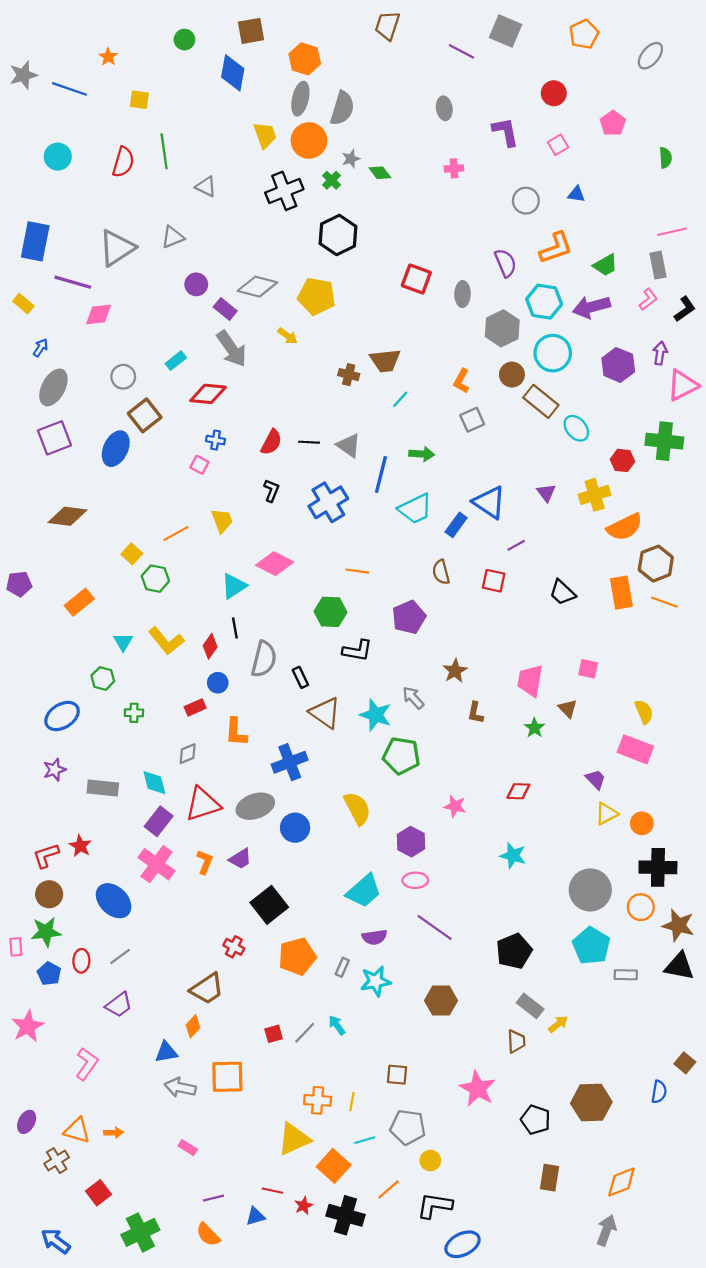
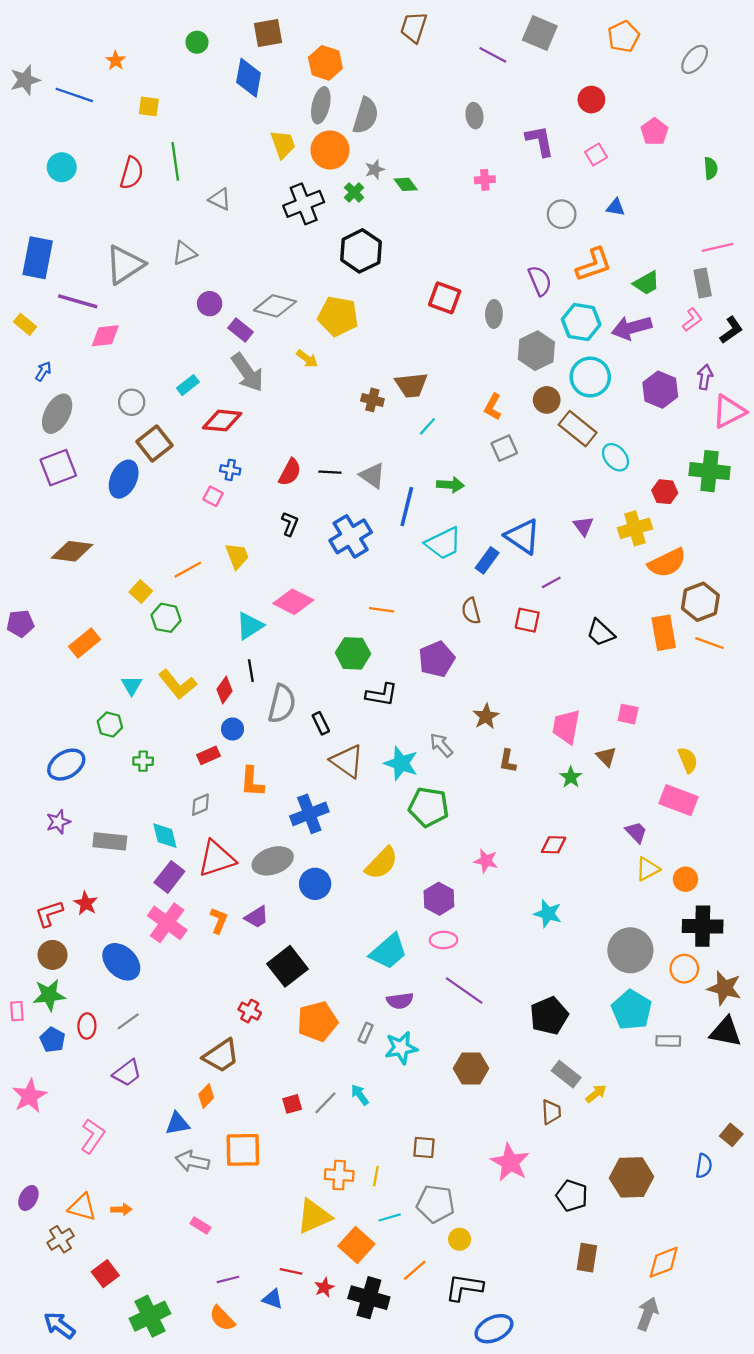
yellow semicircle: (357, 808) -> (382, 863), turned 72
blue triangle: (255, 1216) -> (273, 1299), turned 36

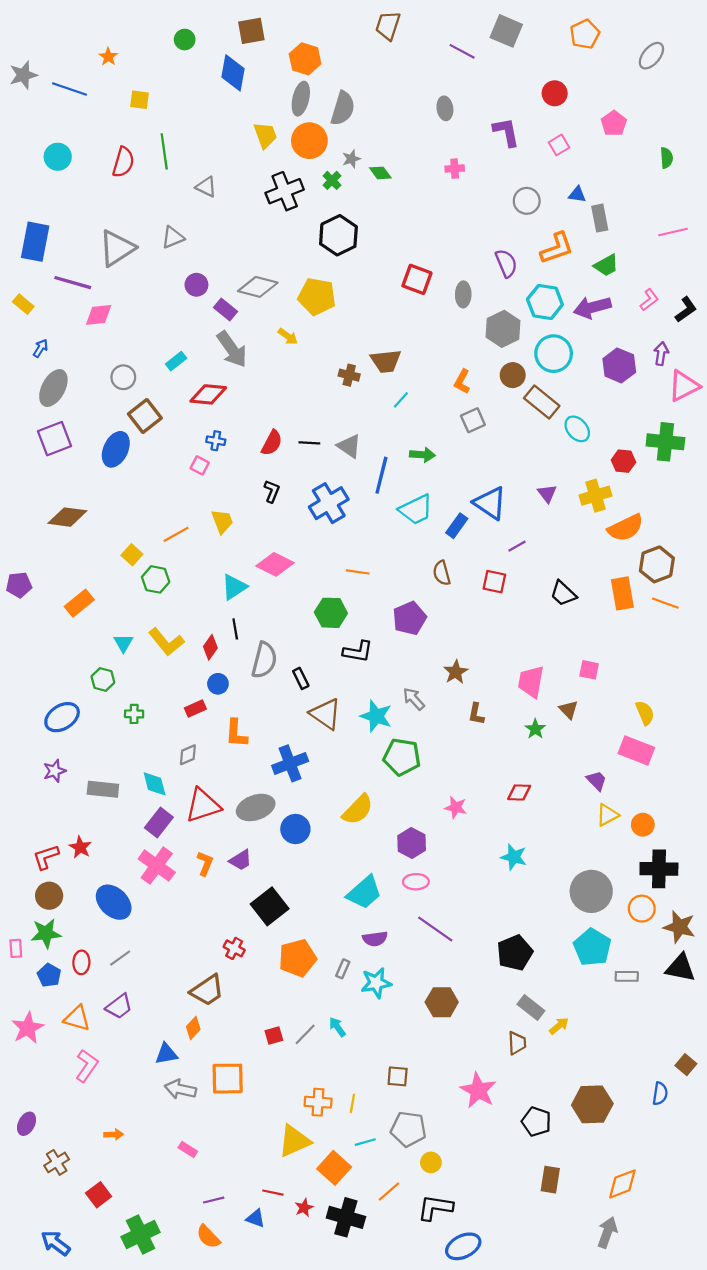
gray rectangle: (703, 283) -> (600, 218), moved
orange triangle: (82, 1207) -> (77, 1018), moved

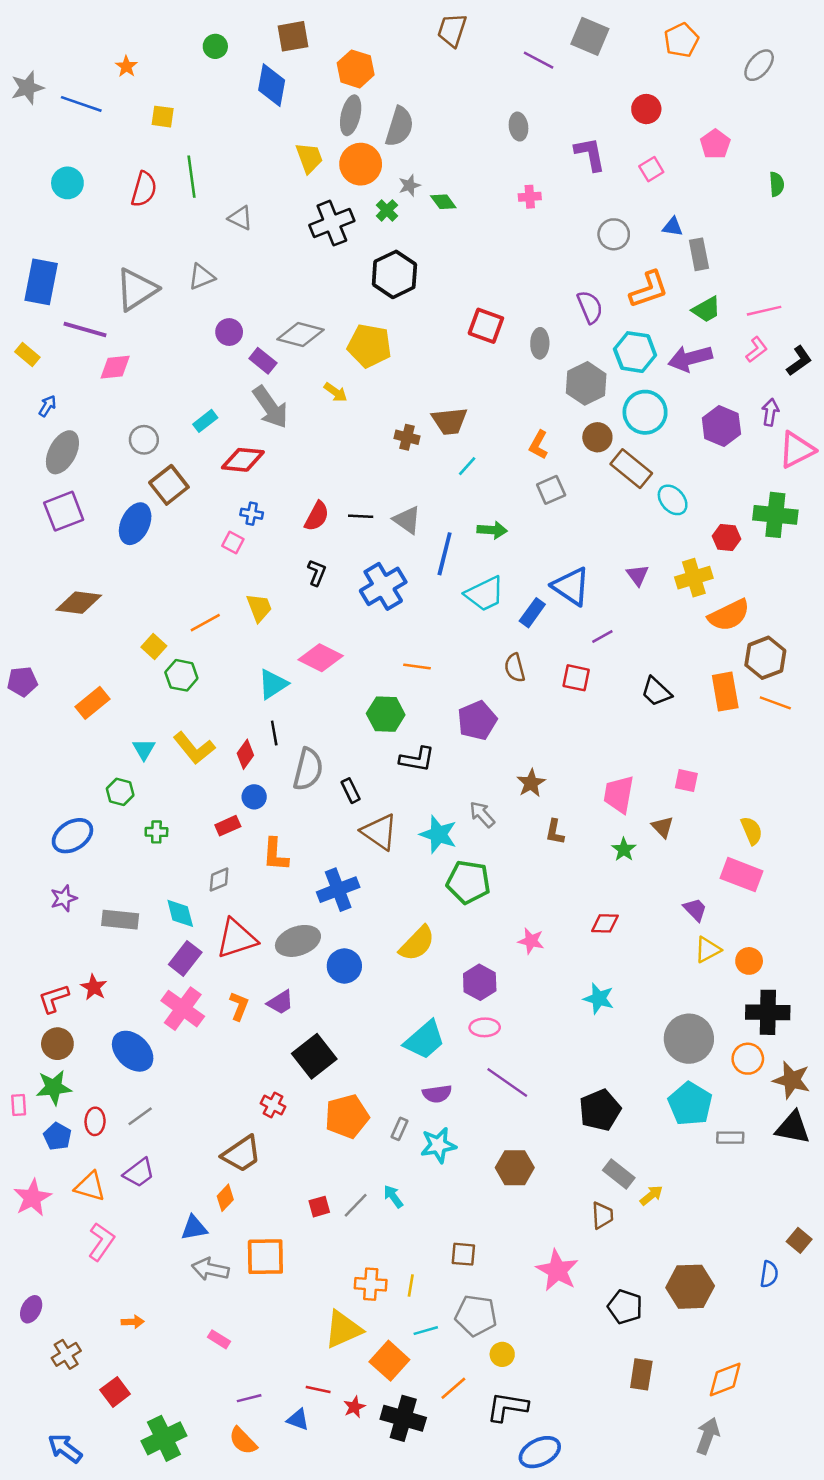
pink line: (673, 232) -> (764, 311), moved

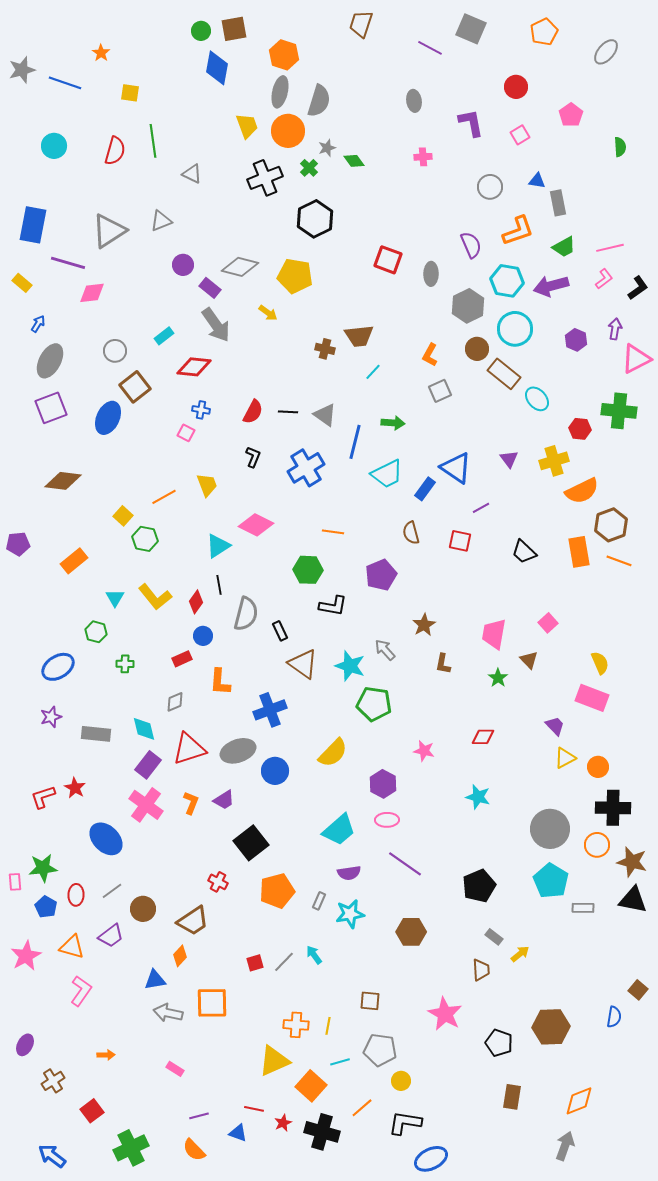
green circle: (215, 46) -> (201, 31), moved
purple hexagon: (721, 426) -> (576, 340), size x0.7
pink square: (686, 781) -> (548, 623), turned 36
brown circle: (57, 1044) -> (143, 909), moved
gray rectangle: (619, 1174) -> (494, 937), size x0.7

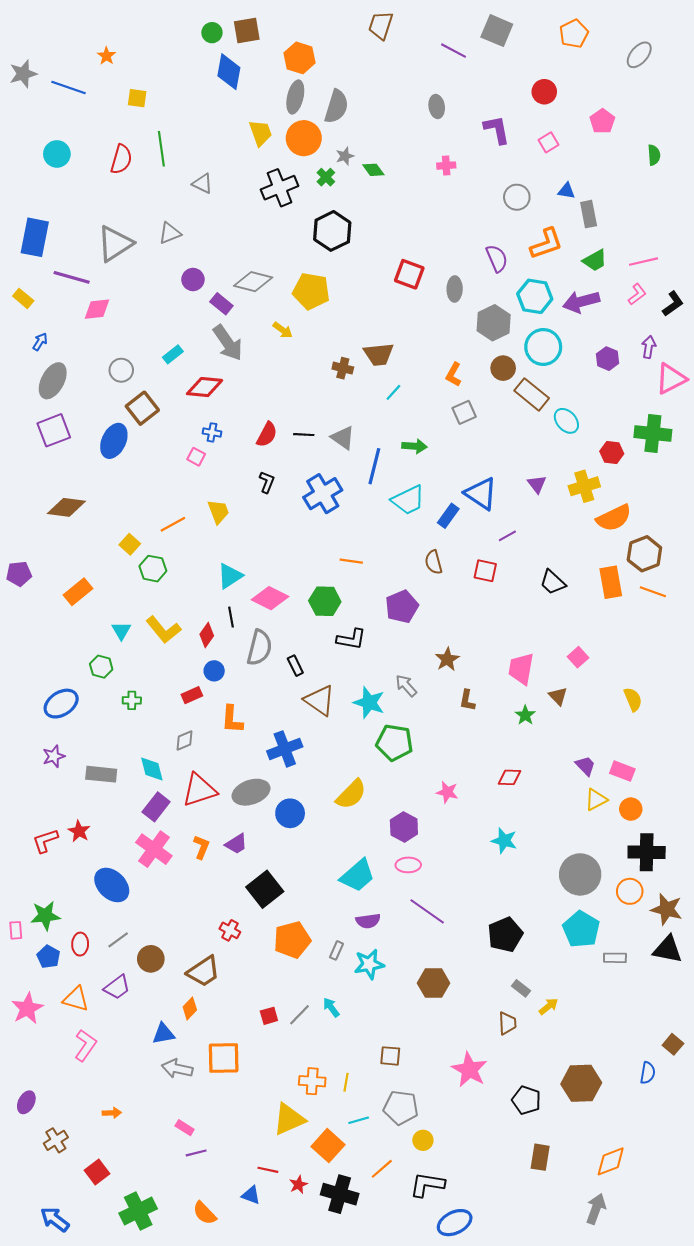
pink diamond: (256, 525) -> (270, 598), moved
pink rectangle: (592, 698) -> (622, 771), moved, size x0.7
purple line: (199, 1116) -> (196, 1153), moved

